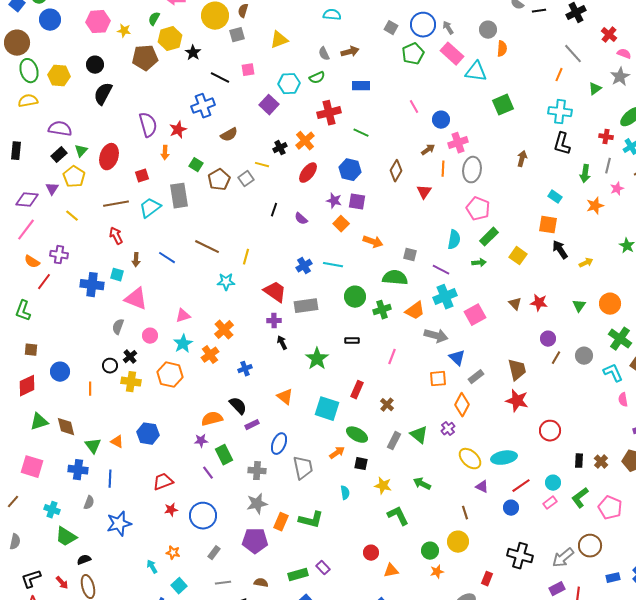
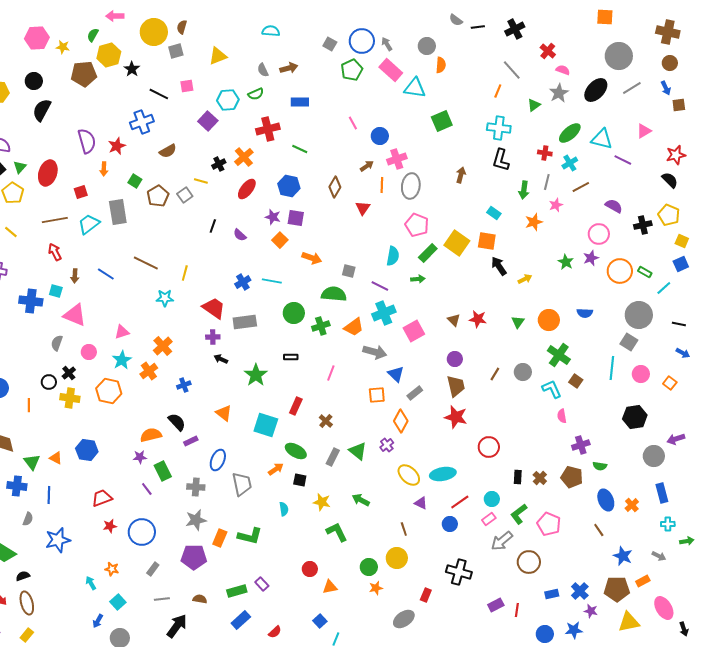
yellow square: (518, 256) -> (457, 243), moved, size x1.4
purple circle: (548, 339) -> (455, 359), moved
black arrow: (282, 343) -> (221, 359), turned -40
gray arrow: (563, 558) -> (502, 541), moved

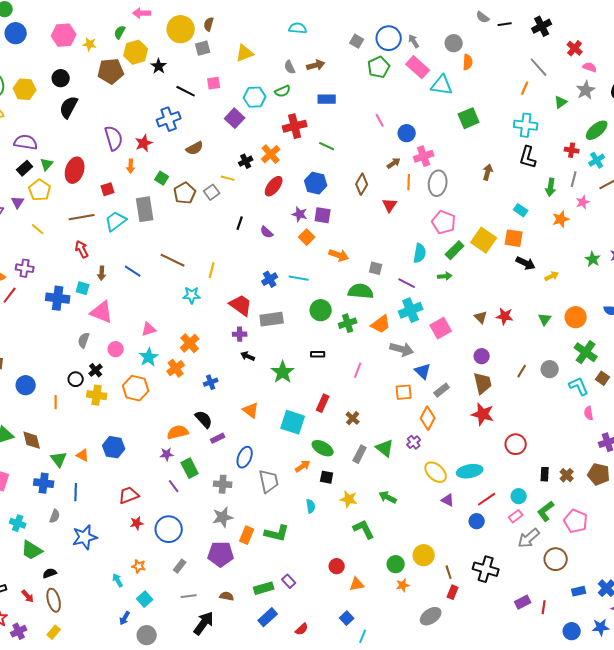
black arrow: (499, 266) -> (526, 263), turned 150
brown line: (404, 529) -> (449, 572), moved

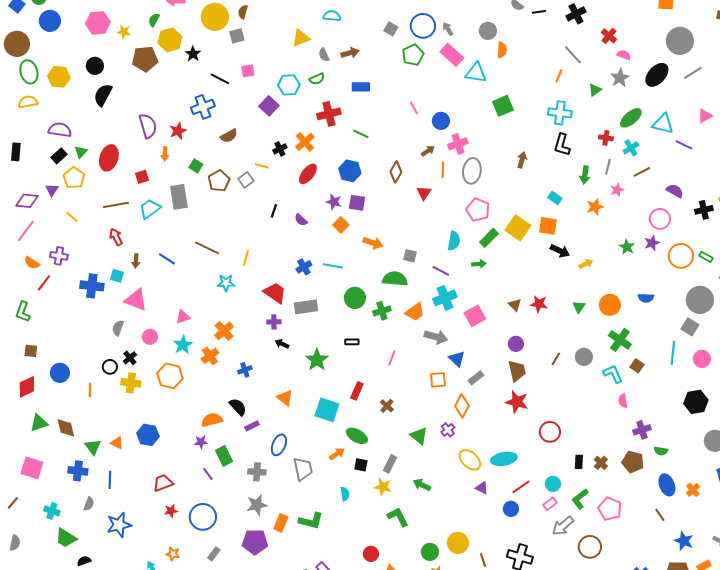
yellow triangle: (245, 53) -> (301, 38), moved
gray rectangle: (360, 454) -> (390, 464), moved

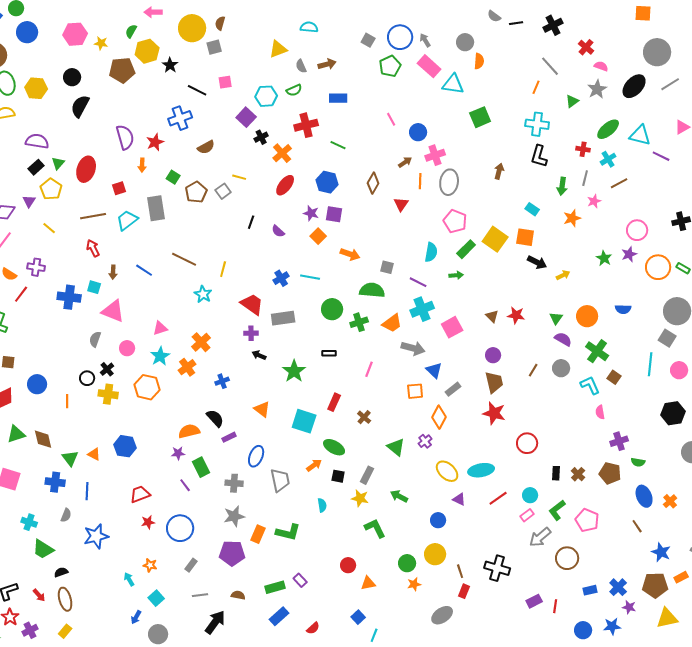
black cross: (280, 149) -> (261, 137), moved
purple semicircle: (675, 191) -> (563, 339), moved
cyan star: (226, 283) -> (203, 294), turned 30
blue circle: (511, 509) -> (438, 520), moved

